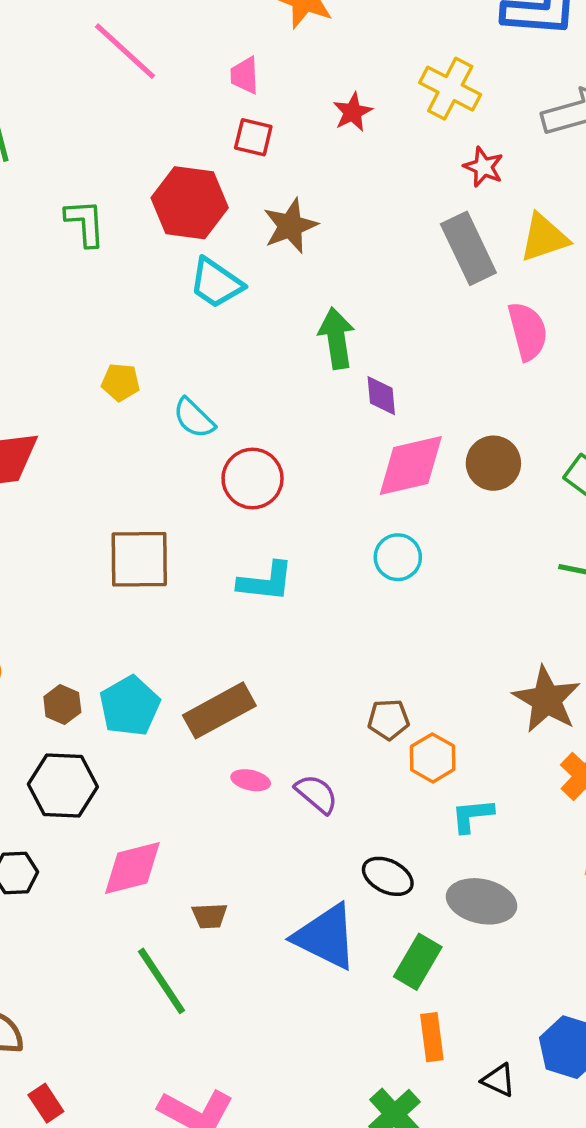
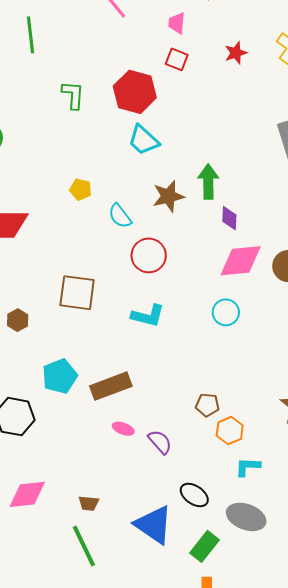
brown star: (290, 226) -> (168, 196), moved
brown hexagon: (62, 704) -> (18, 320), moved
pink diamond: (132, 868) -> (27, 494), moved
green line: (161, 981) -> (84, 546), moved

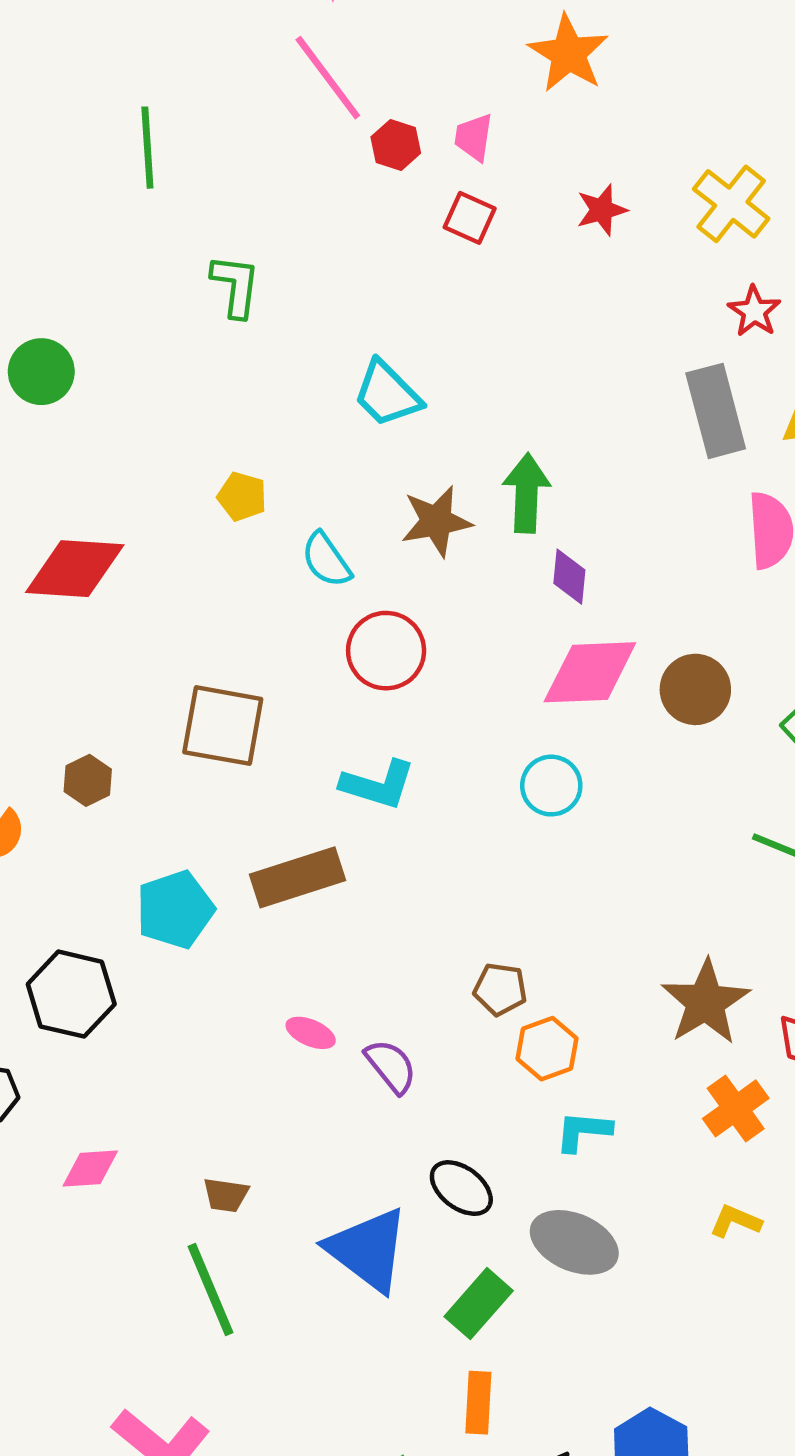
red hexagon: (135, 92) -> (396, 145), moved, size x0.5
brown rectangle: (111, 386) -> (297, 877), moved
pink diamond: (27, 494) -> (90, 1169), size x0.7

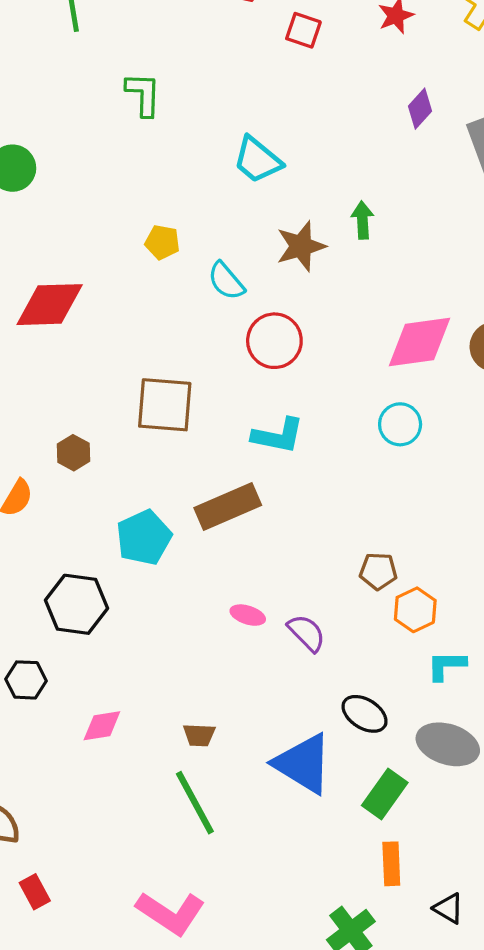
green arrow: (527, 493) -> (362, 220), size x0.7
purple diamond: (569, 577) -> (420, 109), moved, turned 42

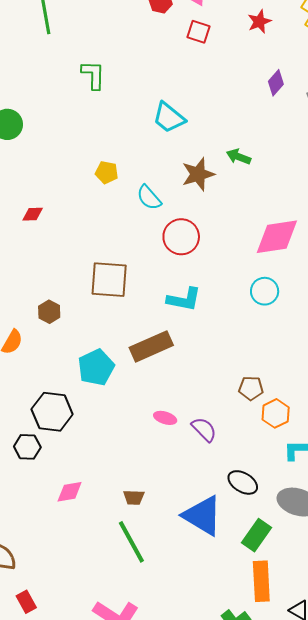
green arrow: (362, 220) -> (239, 157), turned -65
red diamond: (50, 305) -> (33, 214), size x0.5
black hexagon: (26, 680) -> (27, 447), moved
orange rectangle: (391, 864) -> (261, 581), size x1.4

